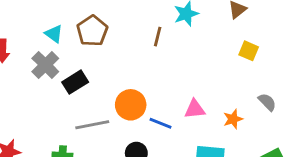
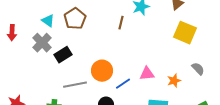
yellow square: (249, 51) -> (185, 33), size x1.6
blue line: (160, 123) -> (123, 84), turned -56

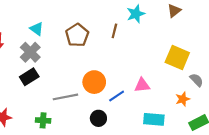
brown pentagon: (75, 19) -> (77, 35), moved
yellow square: (185, 33) -> (177, 58), moved
black rectangle: (63, 55) -> (29, 77), moved
orange star: (174, 81) -> (183, 99), moved

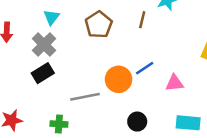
cyan triangle: (37, 29) -> (51, 17), turned 32
blue line: (117, 96) -> (145, 68), moved
black circle: (98, 118) -> (137, 122), moved

